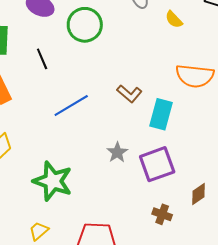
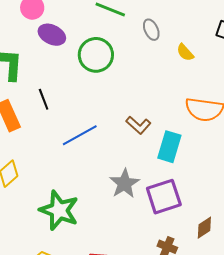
black line: (42, 59) -> (44, 99), moved
gray star: (117, 152) -> (124, 184), size x1.4

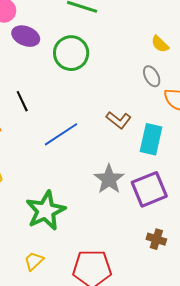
gray ellipse: (151, 30) -> (152, 76), moved
green star: (59, 210) -> (46, 211), turned 30

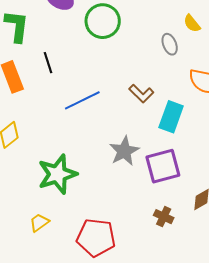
gray ellipse: (152, 76) -> (170, 44), moved

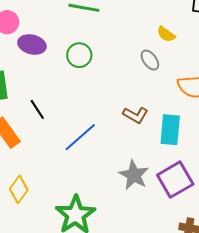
green circle: (103, 21) -> (79, 55), size x0.7

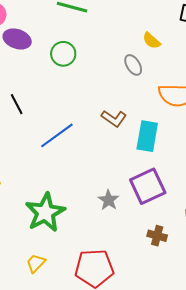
gray star: (134, 175) -> (109, 200), moved, size x0.7

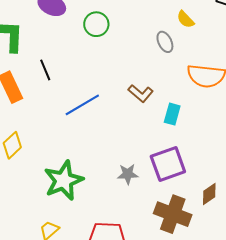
cyan rectangle: (147, 136) -> (172, 114), size x0.7
gray star: (109, 200) -> (128, 174), turned 30
brown cross: (157, 236) -> (173, 214), size x1.8

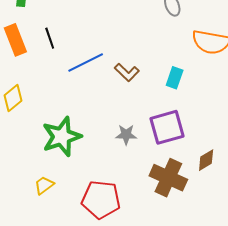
black line: (45, 70) -> (50, 38), moved
brown L-shape: (141, 93) -> (127, 72), moved

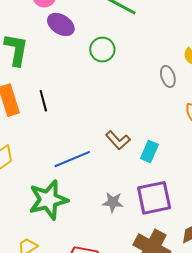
blue line: (86, 63) -> (72, 159), moved
cyan rectangle: (175, 78) -> (149, 151), moved

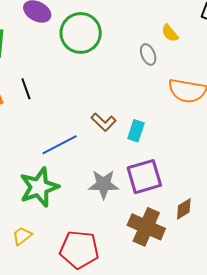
green circle: (102, 50) -> (81, 33), size x1.6
gray star: (113, 202) -> (104, 184), size x1.4

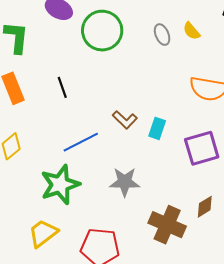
gray ellipse: (148, 54) -> (162, 35), moved
black line: (26, 89) -> (62, 87), moved
purple square: (144, 177) -> (202, 148), moved
yellow trapezoid: (22, 236) -> (43, 233), size x1.5

